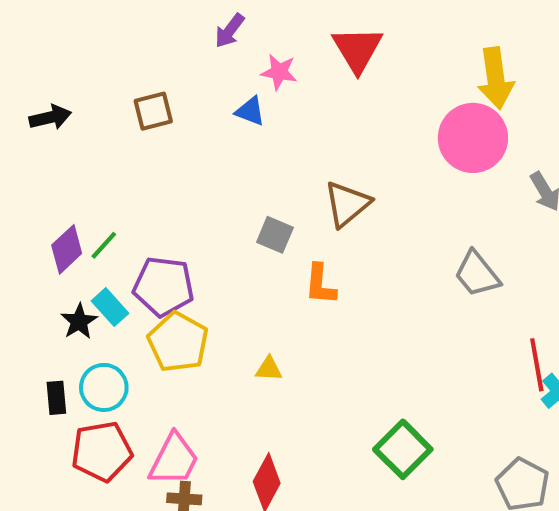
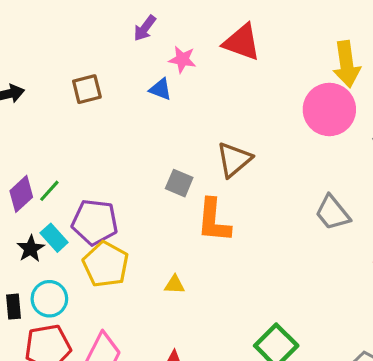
red triangle: (357, 49) -> (242, 42), turned -39
orange L-shape: (320, 284) -> (214, 221), size x1.4

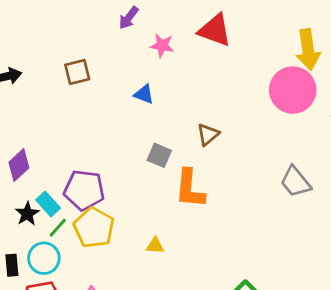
blue triangle: (160, 89) -> (144, 94), moved
brown triangle: (234, 160) -> (208, 134), size x0.7
green line: (49, 191) -> (58, 228), moved

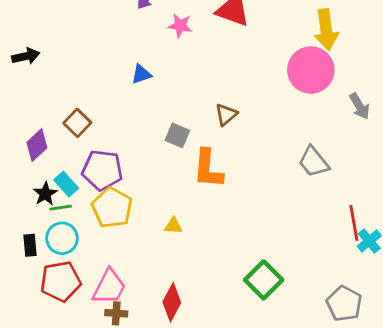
brown square: (77, 72) -> (77, 123), moved, turned -32
blue triangle: (144, 94) -> (141, 74), moved, turned -40
green line: (58, 228) -> (61, 208), moved, turned 40

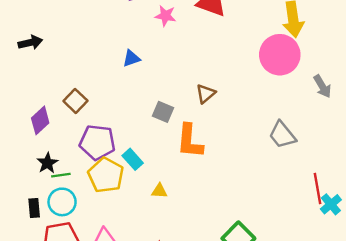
cyan rectangle: (66, 184) -> (133, 159), moved

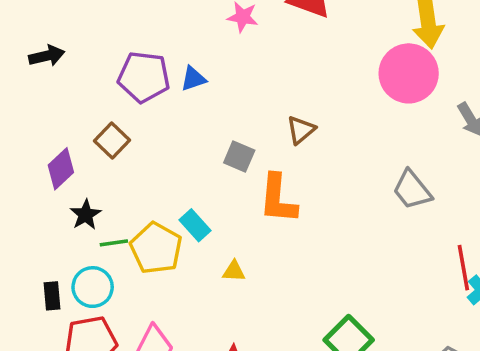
purple pentagon: (97, 142) -> (144, 77), moved
black star: (47, 163) -> (86, 215), moved
green line: (61, 175) -> (114, 243), moved

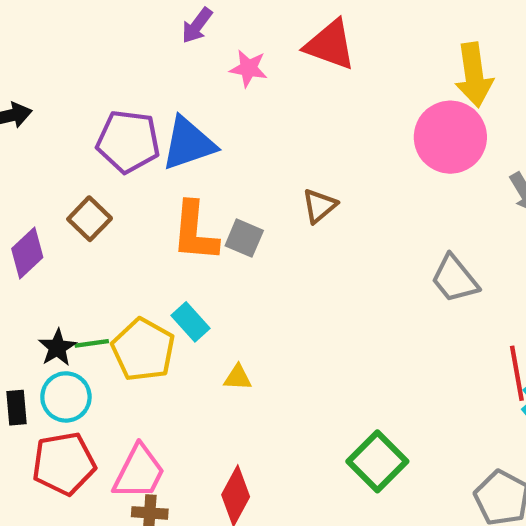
blue triangle: (193, 79) -> (188, 144), size x1.8
orange L-shape: (278, 199) -> (195, 232), moved
black star: (86, 215) -> (57, 348), moved

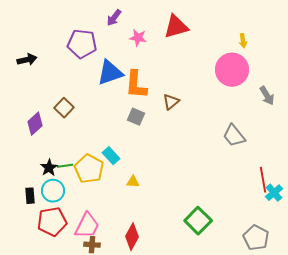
red triangle: (330, 45) -> (176, 27), turned -36
yellow arrow: (474, 75) -> (243, 41), size x0.5
purple pentagon: (128, 141) -> (82, 44), moved
orange L-shape: (195, 232) -> (136, 85), moved

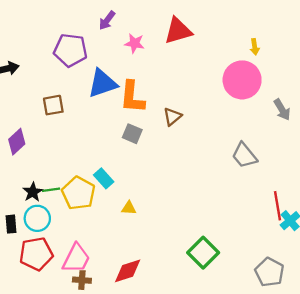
brown square: (64, 108) -> (53, 105), moved, turned 36
red diamond: (132, 237) -> (128, 271), turned 44

